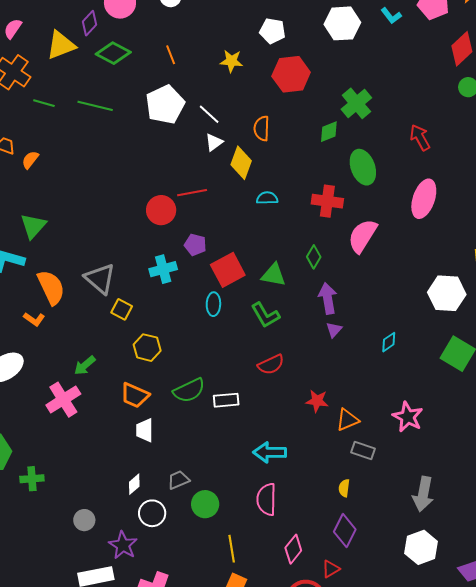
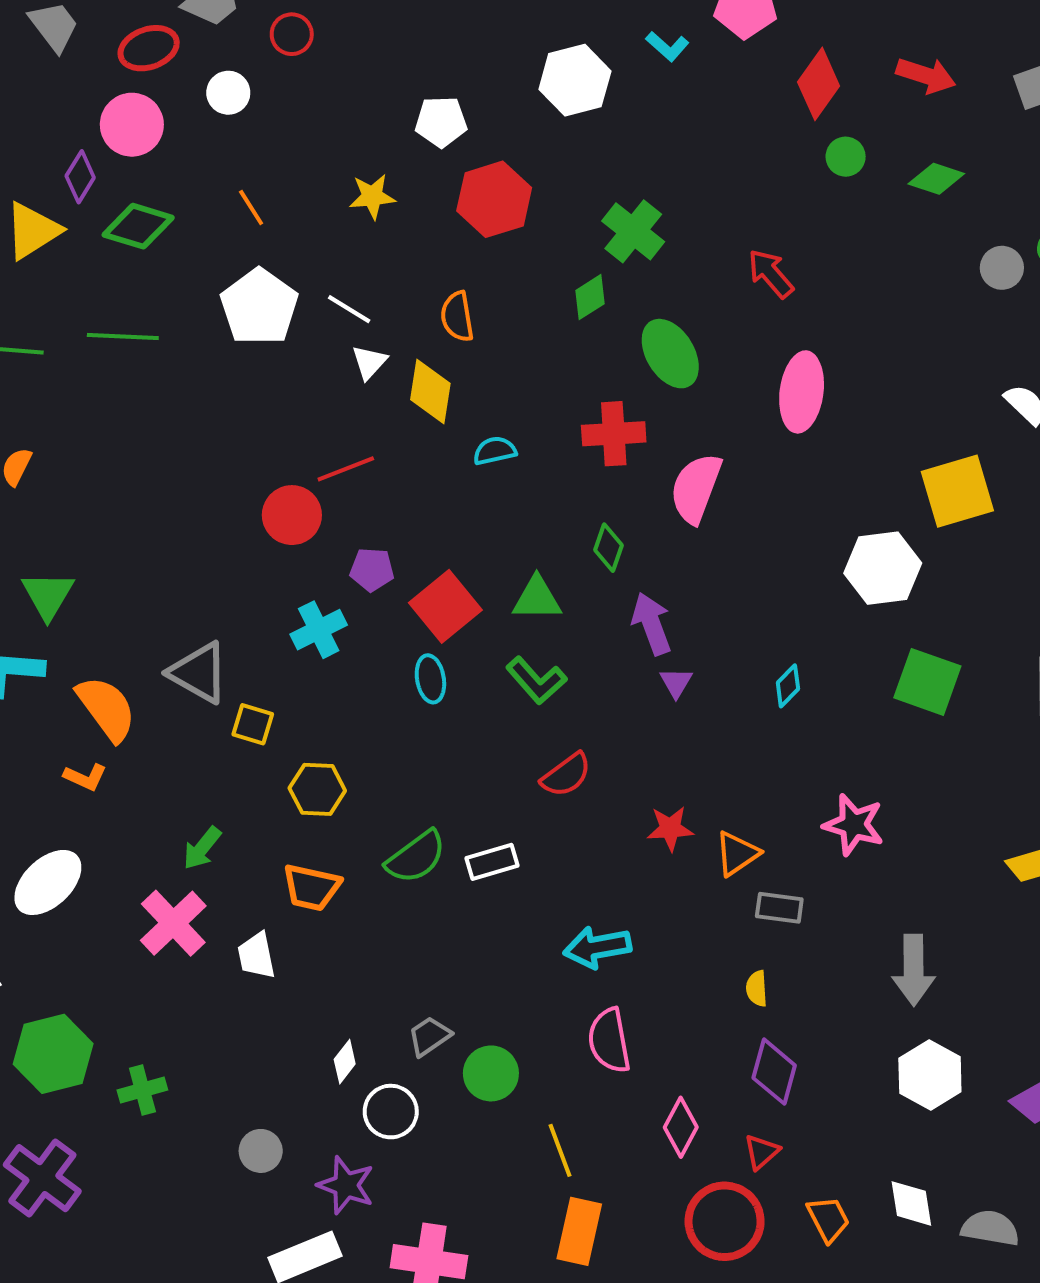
white trapezoid: (145, 430) -> (256, 956), moved

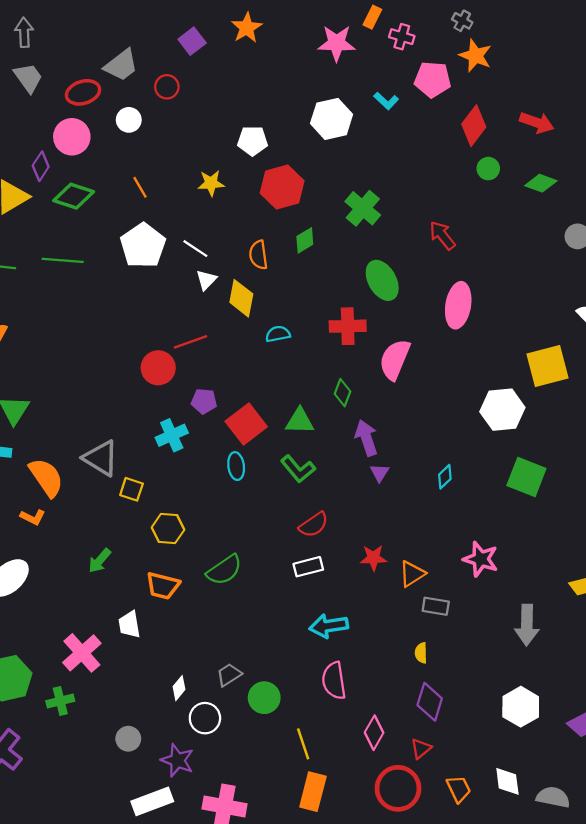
green diamond: (590, 297) -> (305, 240), moved
white rectangle: (492, 862) -> (308, 567), moved
pink cross: (173, 923) -> (82, 653), moved
gray arrow: (914, 970) -> (527, 625), moved

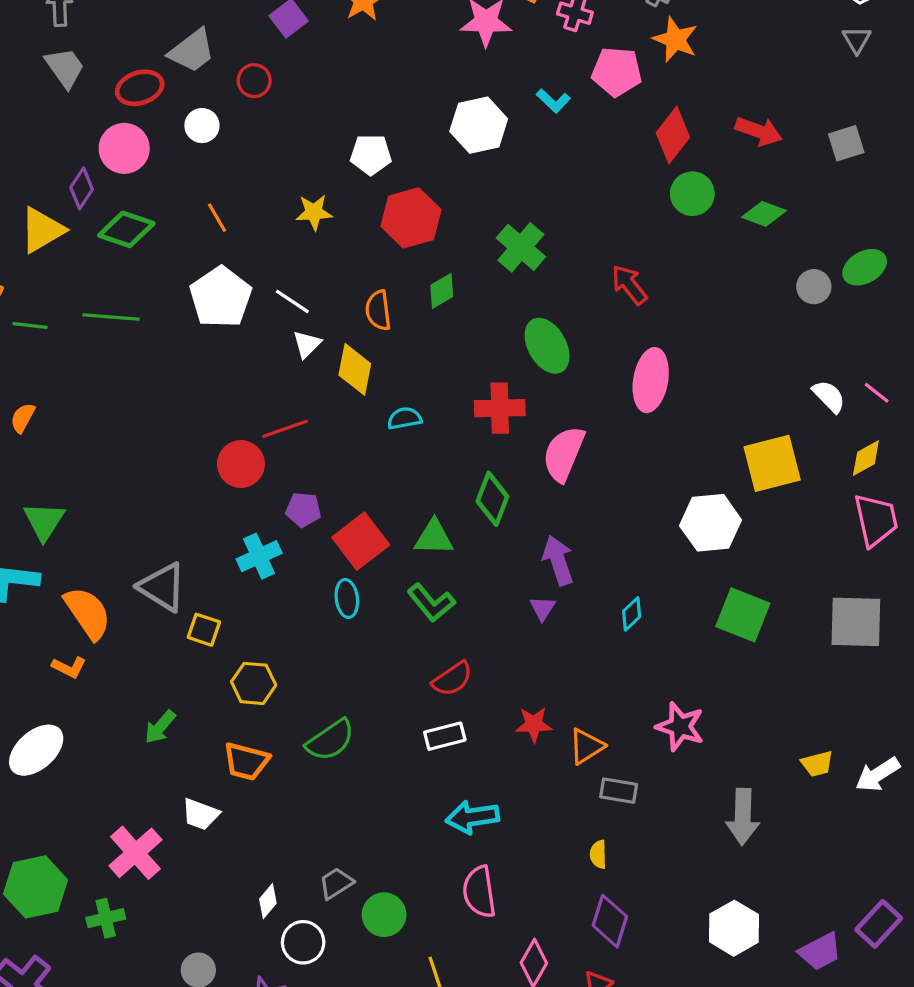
green circle: (488, 169) -> (692, 194), size x1.4
green diamond: (343, 393) -> (492, 499), size x1.4
purple arrow: (366, 438) -> (558, 560), moved
white trapezoid: (129, 624) -> (200, 814), turned -60

